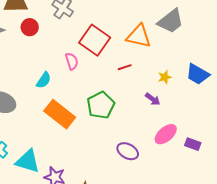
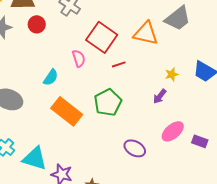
red line: (125, 67) -> (119, 64), moved
purple arrow: (153, 99) -> (160, 96), turned 91

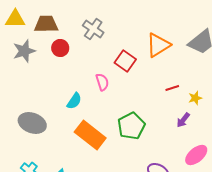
orange triangle: (146, 33) -> (158, 45), moved, turned -44
red square: (102, 37) -> (125, 61), size x0.7
red line: (119, 64) -> (172, 88), moved

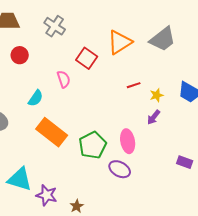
red circle: (60, 48) -> (20, 55), moved
purple arrow: (183, 120) -> (154, 117), moved
green pentagon: (131, 126) -> (93, 145), moved
pink ellipse: (196, 155) -> (128, 141), moved, turned -60

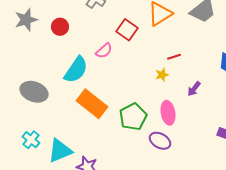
pink semicircle: (64, 79) -> (104, 51), turned 66
yellow star: (157, 95) -> (162, 75), moved
cyan semicircle: (36, 98) -> (76, 70), size x1.6
cyan triangle: (20, 179) -> (60, 151), turned -40

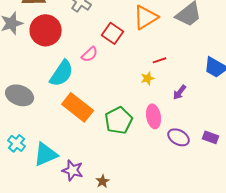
red circle: (60, 27) -> (46, 30), size x1.8
purple ellipse: (160, 141) -> (179, 137), moved

